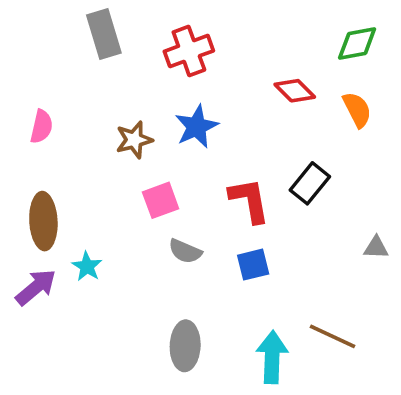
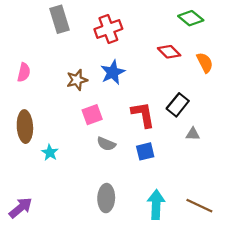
green diamond: (357, 43) -> (191, 18), moved, turned 50
gray triangle: (376, 248) -> (193, 134), moved
purple arrow: (36, 287) -> (21, 208), moved
brown line: (333, 336) -> (199, 206), moved

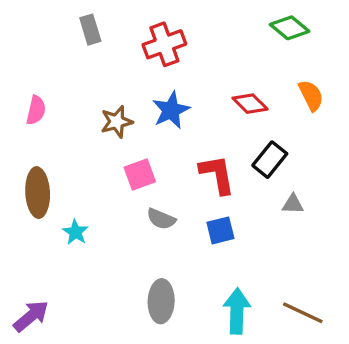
gray rectangle: (60, 19) -> (90, 30), size x0.7
red diamond: (169, 52) -> (250, 104), moved

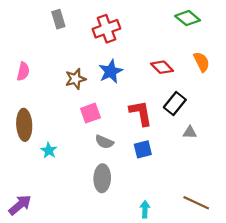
gray ellipse: (161, 301) -> (102, 178), moved
cyan arrow: (237, 311) -> (145, 209), moved, size x0.6

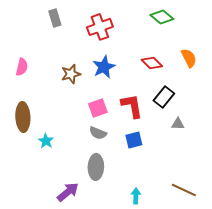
green diamond: (188, 18) -> (162, 17), moved
pink square: (90, 113) -> (98, 108), moved
purple arrow: (20, 205) -> (68, 192), moved

